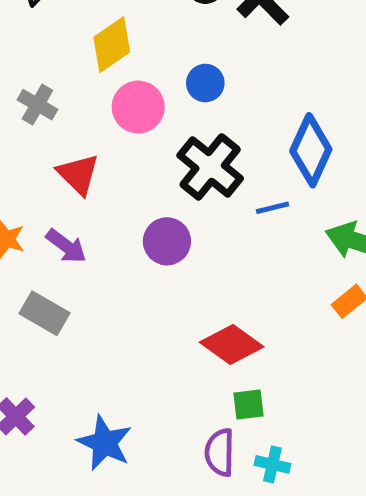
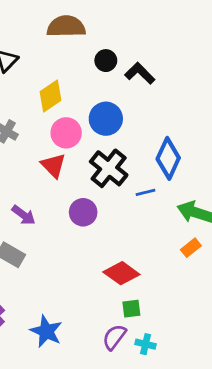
blue circle: (205, 83) -> (106, 119), size x1.5
red triangle: (78, 174) -> (53, 165), moved
purple semicircle: (220, 452) -> (114, 337), turned 36

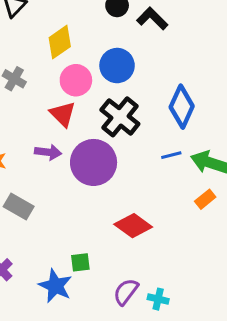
blue line: (146, 192) -> (171, 155), moved
purple circle: (83, 212) -> (94, 162), size x1.6
purple arrow: (24, 215) -> (48, 152), moved, turned -30
green square: (131, 309) -> (80, 262), moved

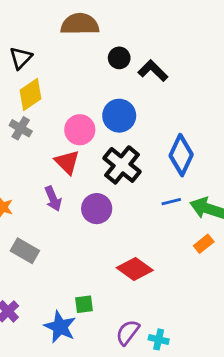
yellow diamond: (60, 42) -> (31, 95), moved
purple arrow: (48, 152) -> (53, 199), turned 60
purple circle: (94, 162) -> (97, 209), size x0.7

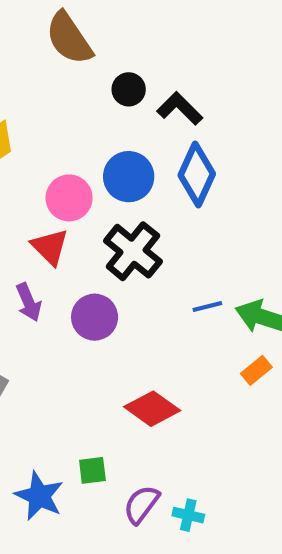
brown semicircle: (80, 24) -> (69, 38), turned -123
blue diamond: (181, 155) -> (197, 174), moved
green square: (84, 304) -> (92, 470), moved

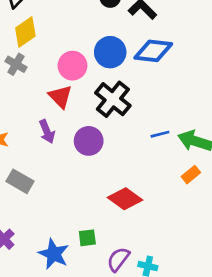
blue diamond: (197, 174) -> (153, 51), turned 72

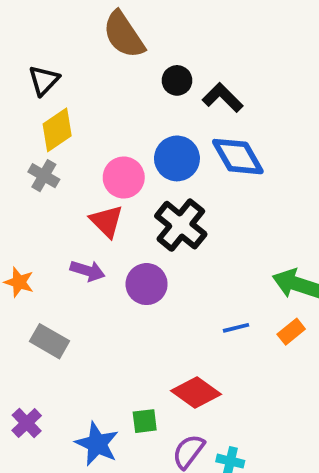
blue diamond: (153, 51) -> (238, 157), turned 54
purple arrow: (47, 132) -> (88, 271), turned -50
blue line: (160, 134) -> (236, 328), moved
red diamond: (125, 199) -> (196, 393), moved

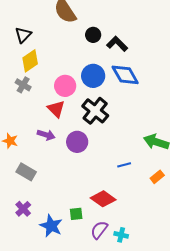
orange rectangle: (291, 332) -> (157, 177), moved
purple cross: (27, 423) -> (23, 209), moved

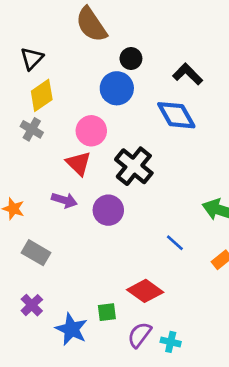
black L-shape: (117, 44) -> (188, 74), moved
blue circle: (93, 76) -> (117, 88), moved
blue line: (124, 165) -> (175, 243), turned 56

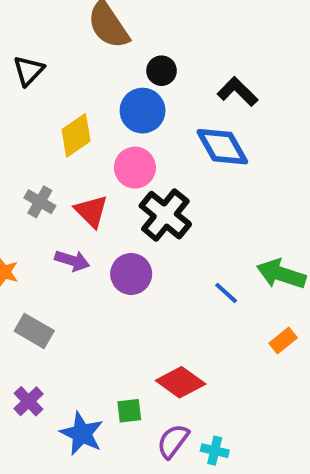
yellow diamond: (42, 95) -> (76, 135), moved
gray cross: (32, 129) -> (40, 202), moved
pink circle: (91, 131) -> (135, 168), moved
blue line: (175, 243) -> (226, 293), moved

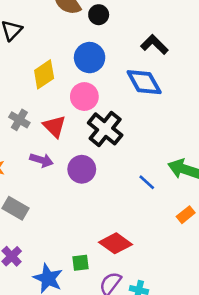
black circle: (162, 71) -> (99, 15), moved

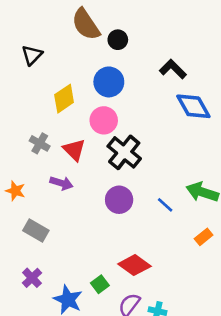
blue diamond: (144, 82) -> (193, 106), moved
purple circle: (82, 169) -> (119, 200), moved
green square: (80, 263) -> (100, 284), turned -30

